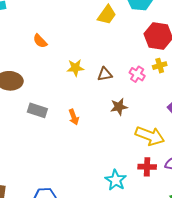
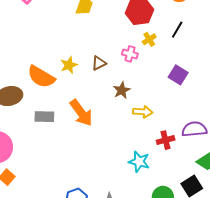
orange semicircle: (40, 41) -> (41, 77), moved, size x1.8
orange arrow: (74, 117) -> (81, 113), size x1.8
yellow arrow: (150, 136) -> (143, 112), moved, size x0.7

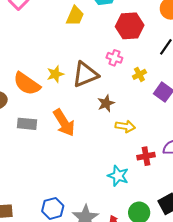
yellow cross: (149, 39) -> (139, 74), moved
pink cross: (130, 54) -> (114, 58), moved
brown triangle: (99, 63) -> (85, 74), size x1.8

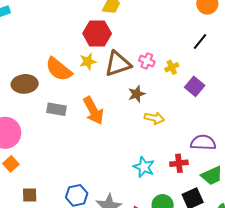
red hexagon: (130, 26) -> (97, 34), moved
pink cross: (114, 58) -> (147, 61), moved
red cross: (146, 156) -> (179, 163), moved

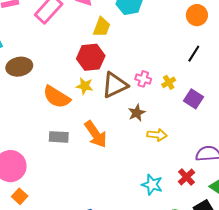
yellow star: (88, 61) -> (85, 86), turned 30
brown ellipse: (25, 84) -> (19, 67), moved
red cross: (179, 163) -> (187, 177), turned -30

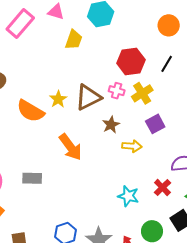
red hexagon: (91, 57) -> (131, 62), moved
yellow cross: (169, 82) -> (142, 93), size x1.5
yellow star: (85, 86) -> (58, 99), turned 30
purple square: (194, 99) -> (155, 124), moved, turned 30
gray rectangle: (59, 137) -> (32, 178), moved

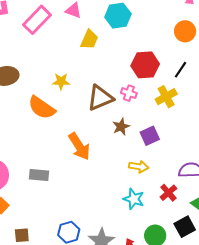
yellow cross: (142, 93) -> (166, 97), moved
yellow star: (58, 99) -> (61, 81), moved, turned 30
purple square: (155, 124) -> (150, 136), moved
yellow arrow: (132, 146) -> (139, 167), moved

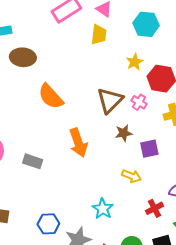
yellow trapezoid: (89, 39) -> (99, 35), moved, turned -30
yellow star: (61, 81) -> (135, 62), moved, turned 30
brown triangle: (100, 98) -> (110, 100), turned -36
cyan star: (134, 199) -> (103, 209), moved

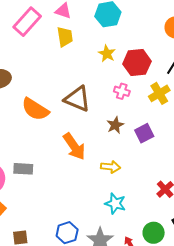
brown triangle: (110, 100) -> (77, 99), moved, turned -36
gray rectangle: (33, 161) -> (23, 169), moved
yellow arrow: (132, 176) -> (111, 167), moved

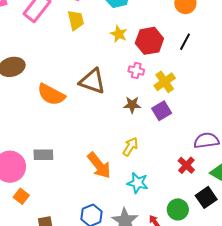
yellow cross: (159, 93) -> (165, 82), moved
brown star: (115, 125) -> (132, 105), turned 30
orange arrow: (74, 146) -> (99, 165), moved
yellow arrow: (111, 167) -> (130, 147), turned -60

